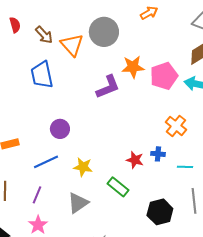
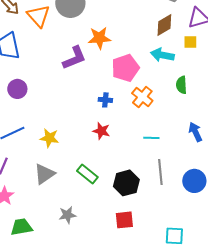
pink pentagon: (164, 76) -> (125, 68), moved
purple circle: (60, 129) -> (17, 89), moved
blue cross: (158, 154) -> (105, 100), moved
green rectangle: (118, 187) -> (87, 174), moved

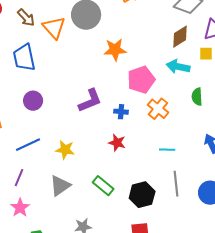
purple L-shape: (74, 58) -> (90, 101), moved

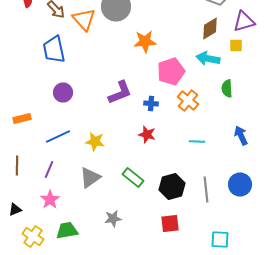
gray line: (176, 184) -> (206, 190), moved

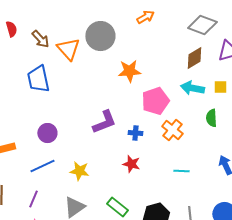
yellow square: (236, 46) -> (220, 87), moved
purple circle: (63, 92) -> (47, 133), moved

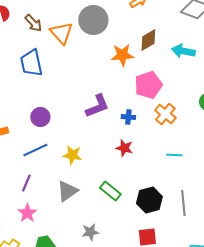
brown diamond: (194, 58) -> (148, 40), moved
cyan arrow: (192, 88) -> (183, 51), moved

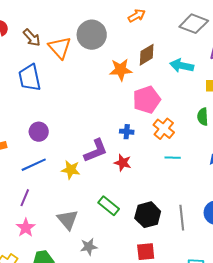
purple L-shape: (97, 106) -> (96, 151), moved
cyan line: (174, 155) -> (173, 158), moved
gray triangle: (67, 191) -> (68, 220), moved, turned -35

